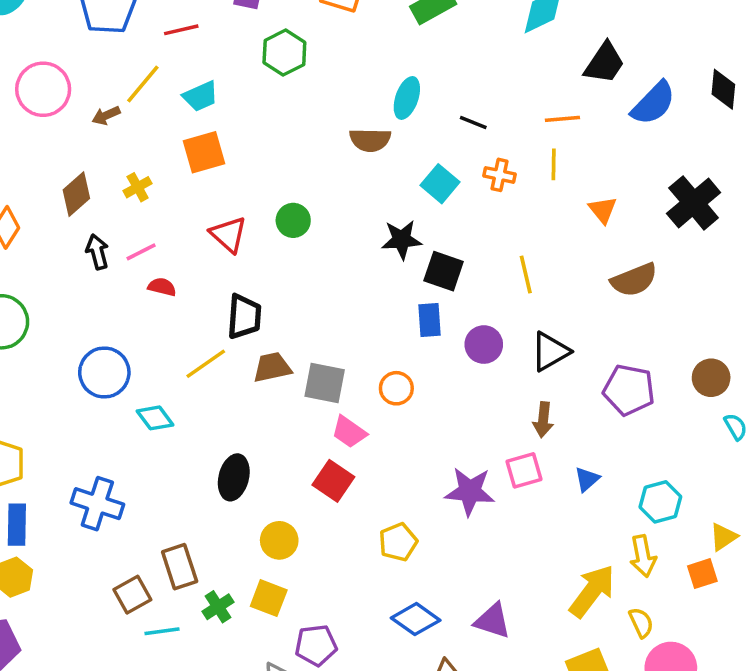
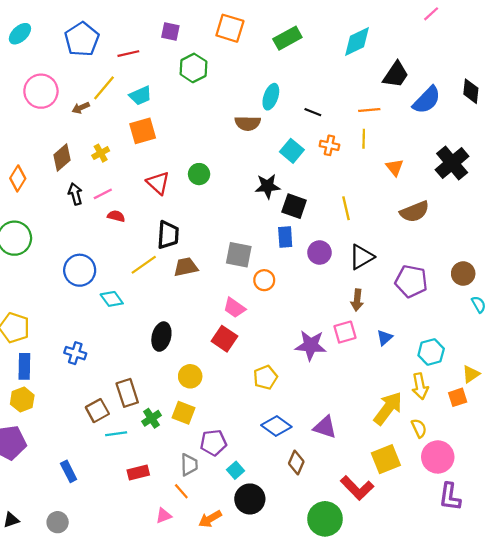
gray square: (325, 383) -> (239, 255), moved
blue cross: (97, 504) -> (75, 353), size x0.7

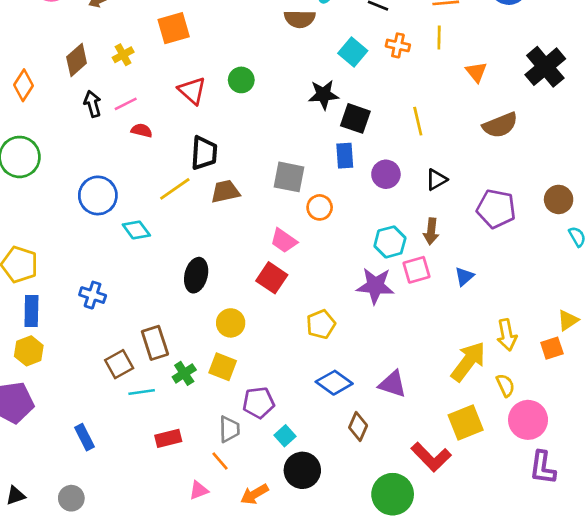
black triangle: (361, 257) -> (436, 180), size x0.7
cyan hexagon: (431, 352) -> (390, 242), moved

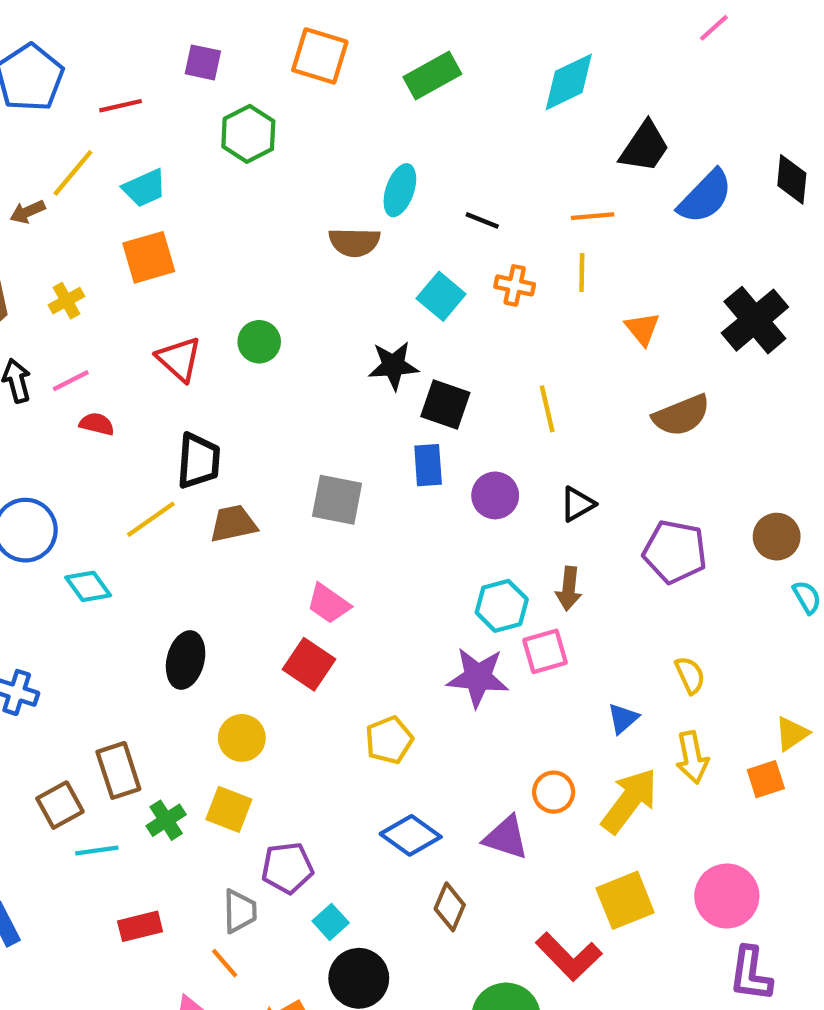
orange circle: (320, 207) -> (554, 792), moved
blue triangle: (464, 276) -> (623, 718), moved
yellow semicircle: (505, 385) -> (690, 675), moved

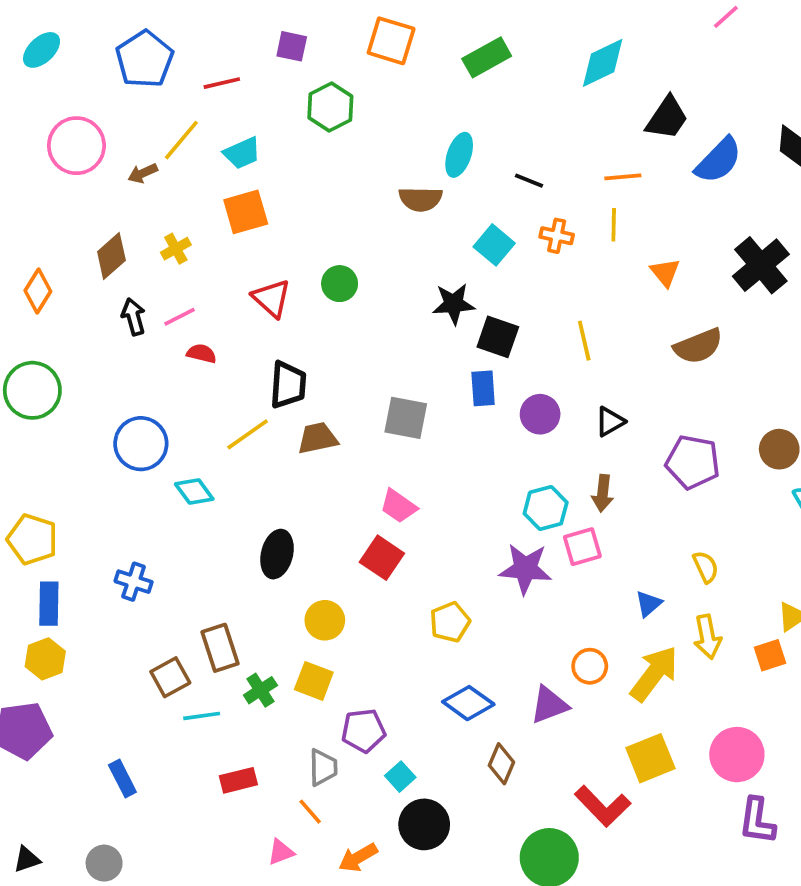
purple triangle: (506, 838) -> (549, 705), turned -39

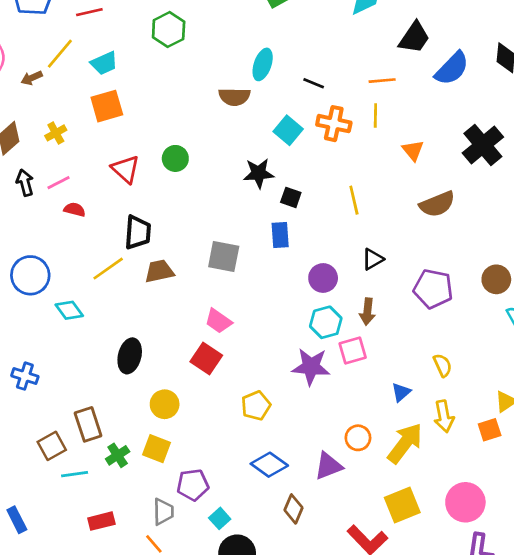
orange cross: (557, 236) -> (334, 124), size x1.4
black square: (498, 337) -> (291, 197), size x0.7
purple circle: (540, 414) -> (323, 278), moved

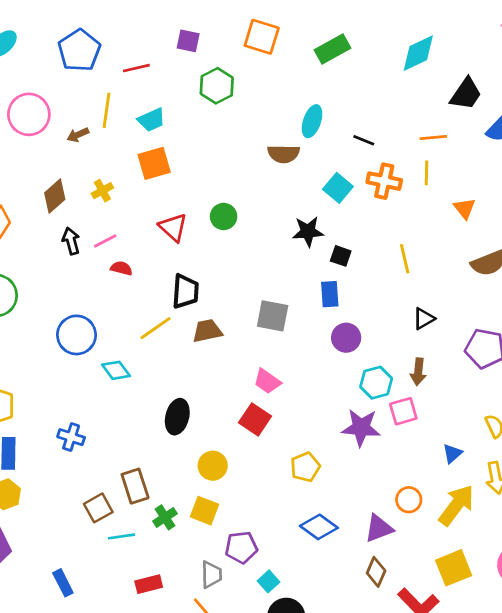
yellow line: (60, 54) -> (106, 110), turned -32
purple circle: (323, 278) -> (346, 338), moved
brown diamond: (294, 509) -> (376, 572), moved

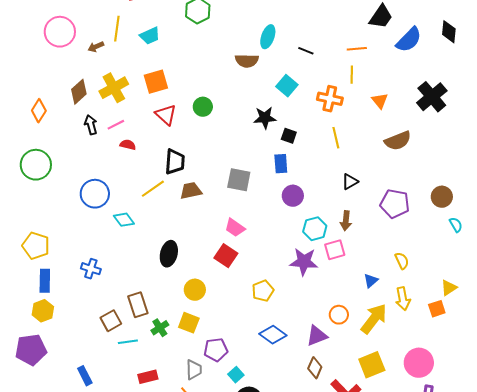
orange square: (154, 163) -> (156, 82), moved
orange cross: (384, 181) -> (330, 99), moved
yellow cross: (102, 191) -> (114, 88), size x1.8

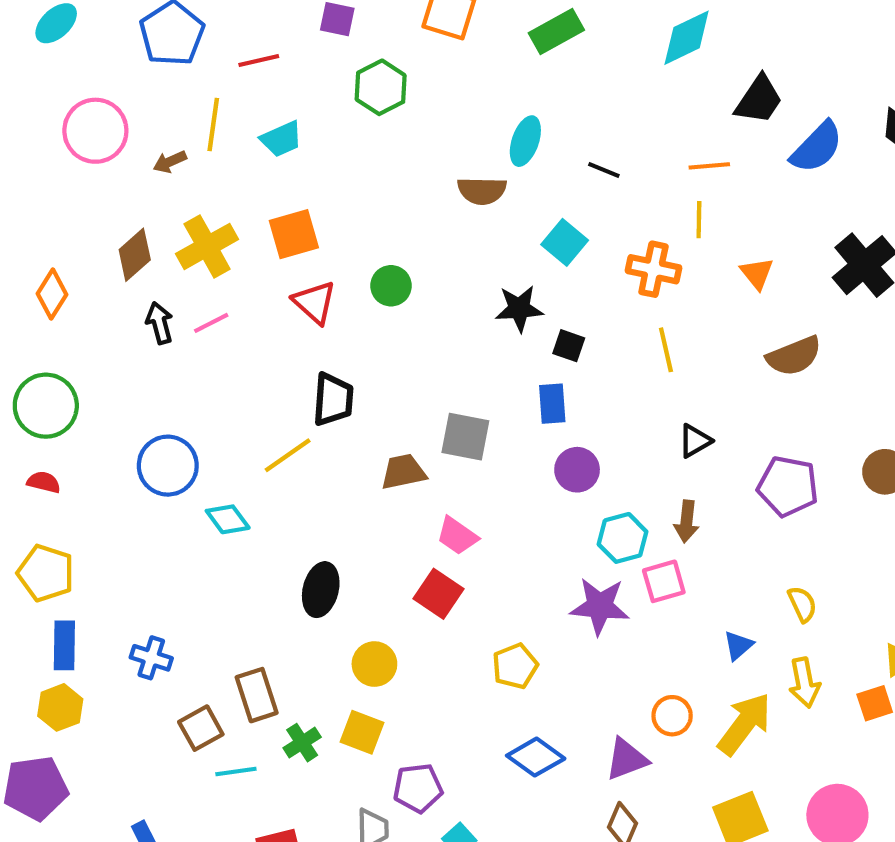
red semicircle: (128, 145) -> (44, 482), moved
brown trapezoid: (191, 191) -> (403, 472), moved
blue cross: (91, 269) -> (151, 658), moved

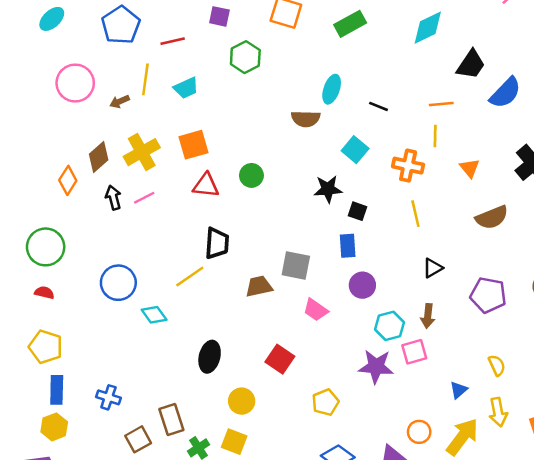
orange diamond: (52, 294) -> (68, 180), moved
red triangle: (315, 302) -> (206, 185), turned -36
pink trapezoid: (457, 536) -> (316, 310), moved

